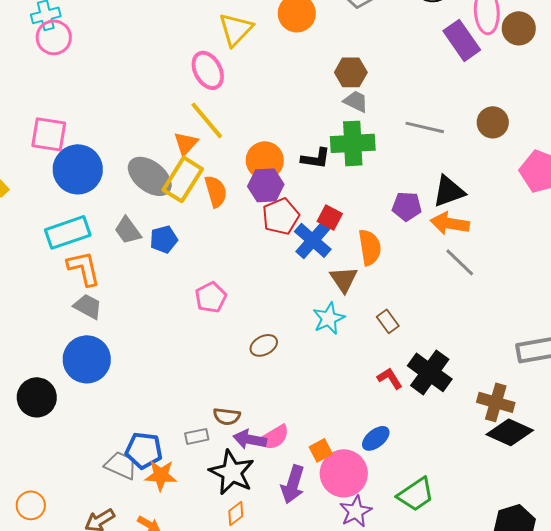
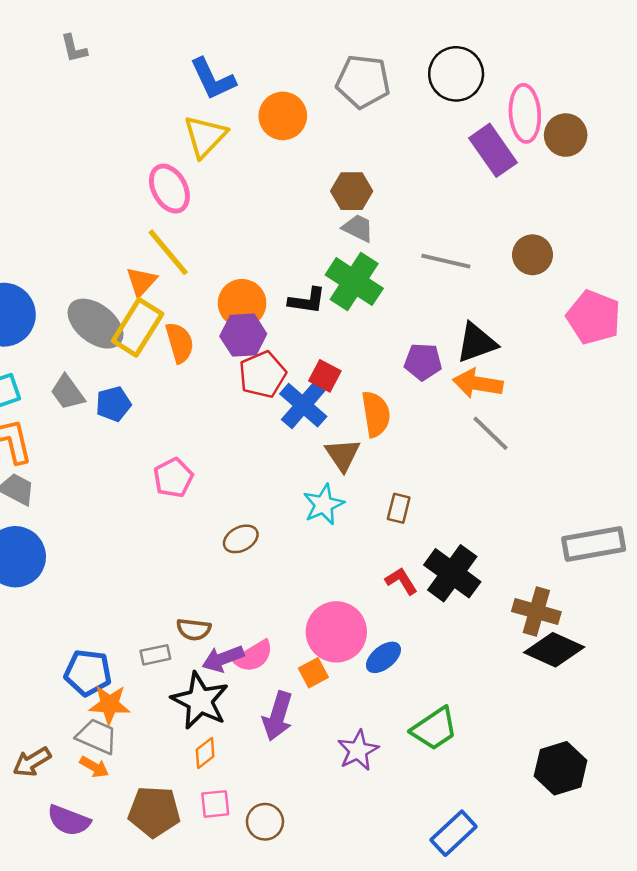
green cross: (353, 143) -> (354, 282), turned 36
brown rectangle: (388, 321) -> (399, 508), turned 50
purple arrow: (250, 439) -> (223, 659), turned -32
gray trapezoid: (121, 465) -> (97, 736), moved
pink circle: (344, 473) -> (336, 632), moved

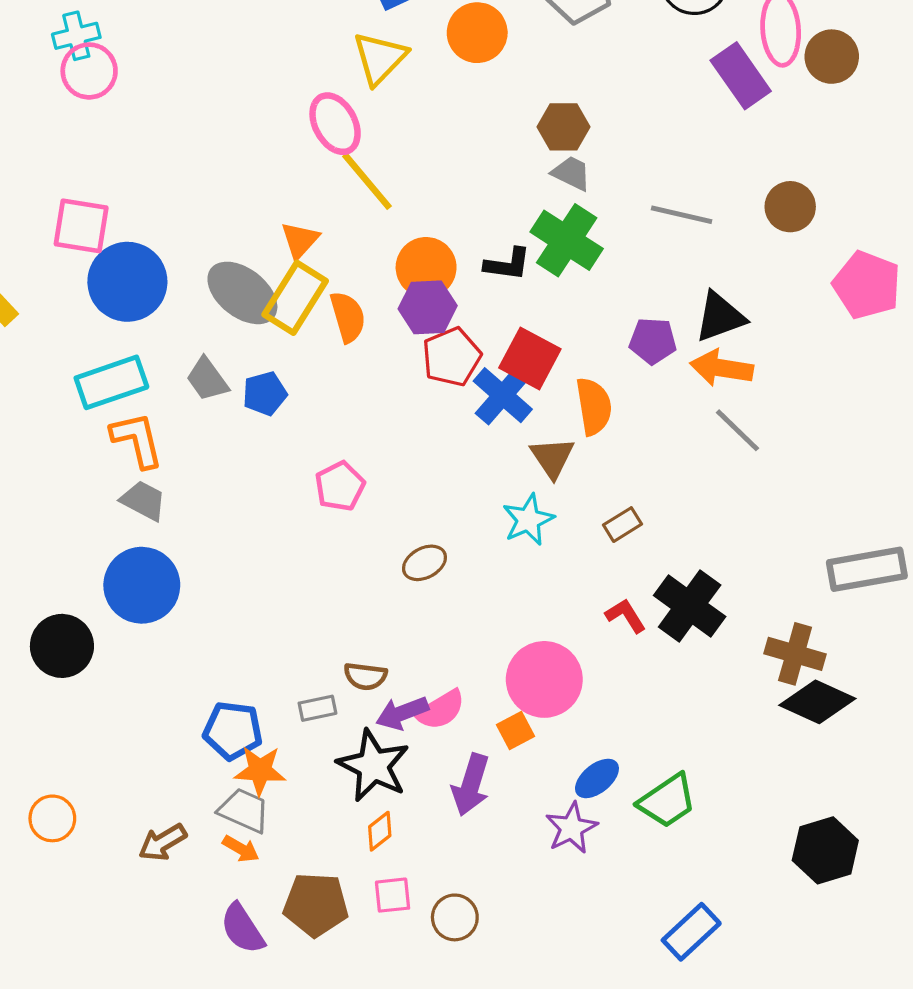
yellow line: (168, 252) -> (367, 181), moved
red square: (325, 376) -> (530, 358), size x1.5
brown rectangle: (399, 508) -> (623, 525), turned 44
blue ellipse: (383, 657) -> (597, 778), moved
purple semicircle: (69, 820) -> (242, 929), moved, turned 36

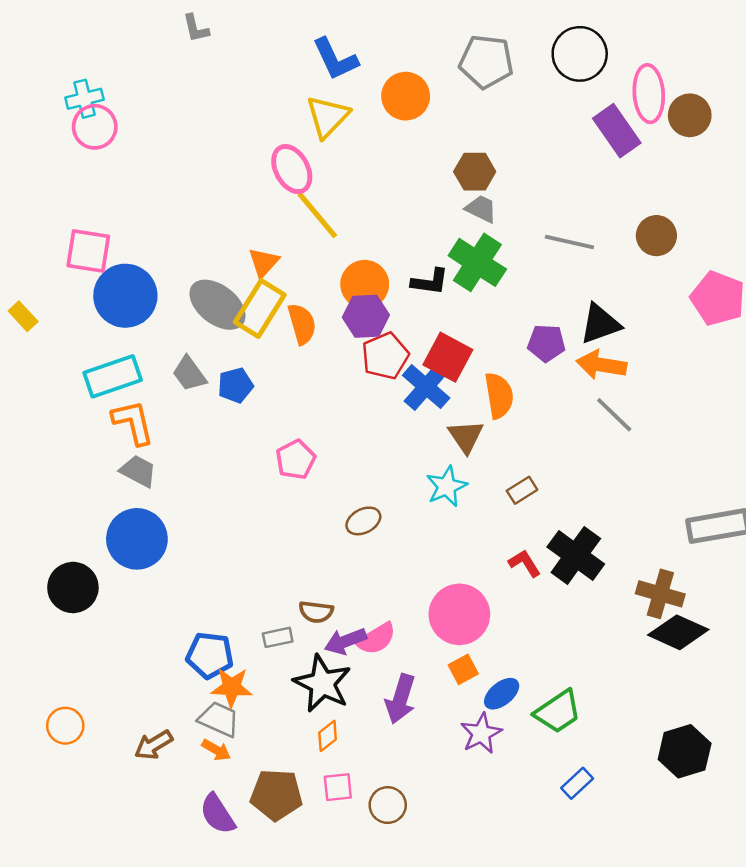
orange square: (516, 731) -> (463, 669), moved
blue rectangle: (691, 932) -> (577, 783), moved, size x0.7

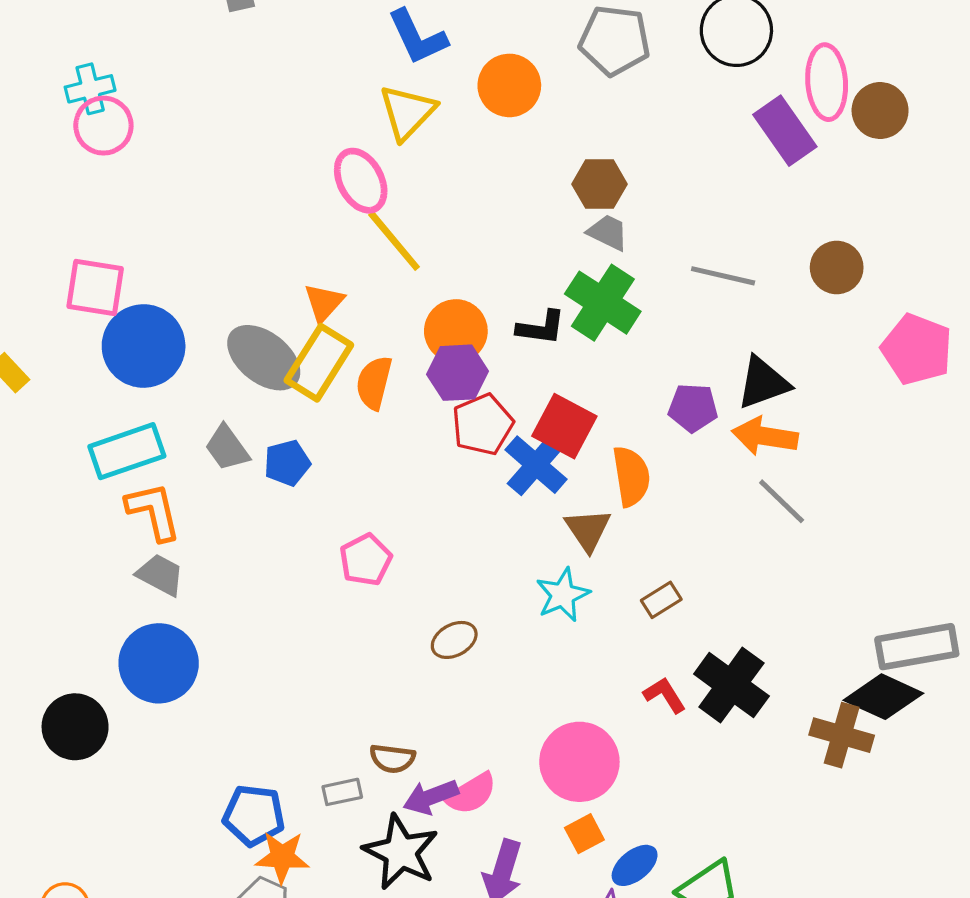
orange semicircle: (302, 324) -> (374, 383), turned -150
black diamond: (678, 632) -> (883, 697), moved

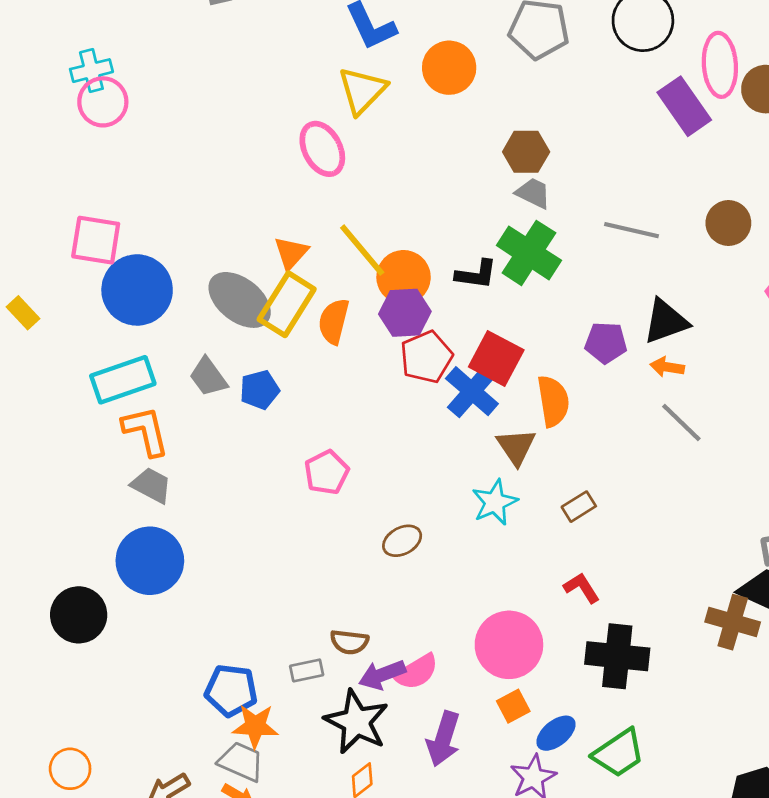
yellow line: (394, 241) -> (362, 250), moved
orange arrow: (765, 436) -> (667, 367), size x0.6
black cross: (731, 685) -> (617, 656), moved, turned -30

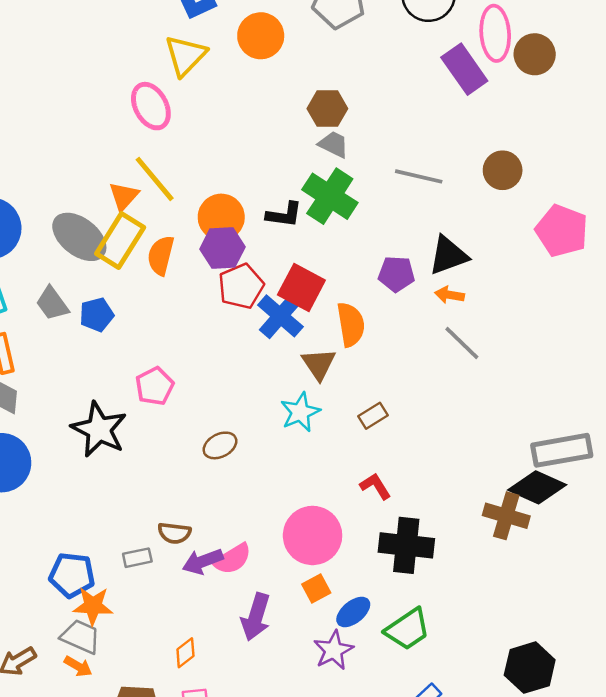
yellow line: (362, 250) -> (155, 179), moved
black star: (356, 722) -> (99, 429), moved

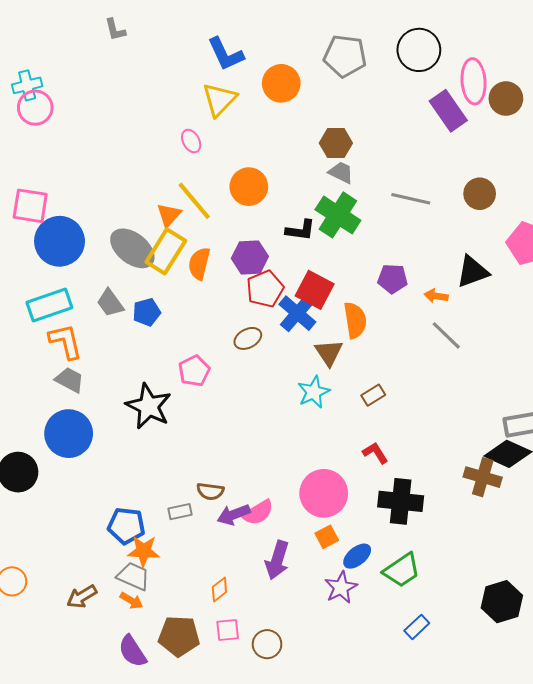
pink ellipse: (151, 106) -> (191, 141), size x0.6
orange circle: (221, 217) -> (249, 187), moved
black triangle: (448, 255) -> (473, 272), moved
brown ellipse: (220, 445) -> (248, 338), moved

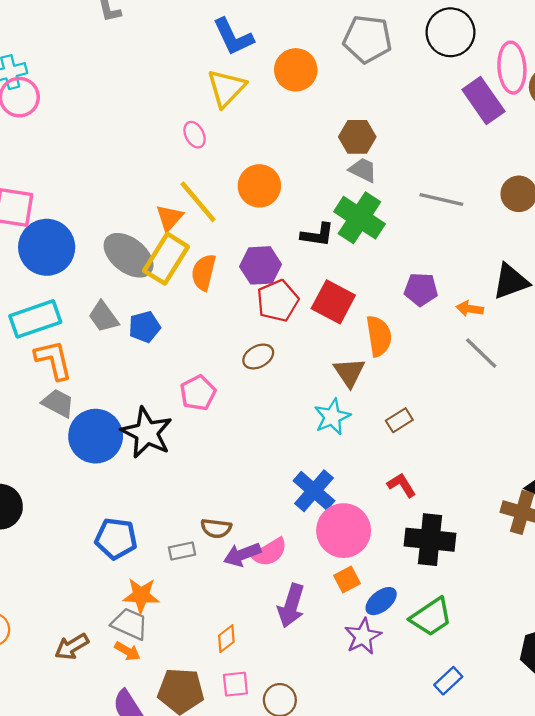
blue cross: (297, 313) -> (314, 491), moved
blue circle: (69, 434) -> (96, 436), moved
blue pentagon: (126, 526) -> (116, 539), moved

